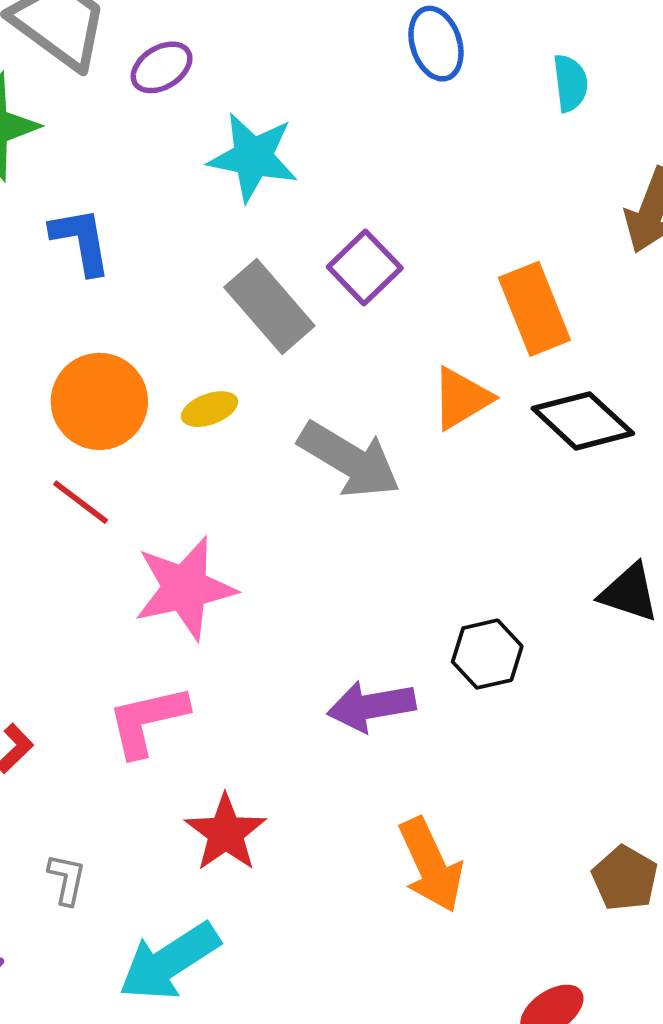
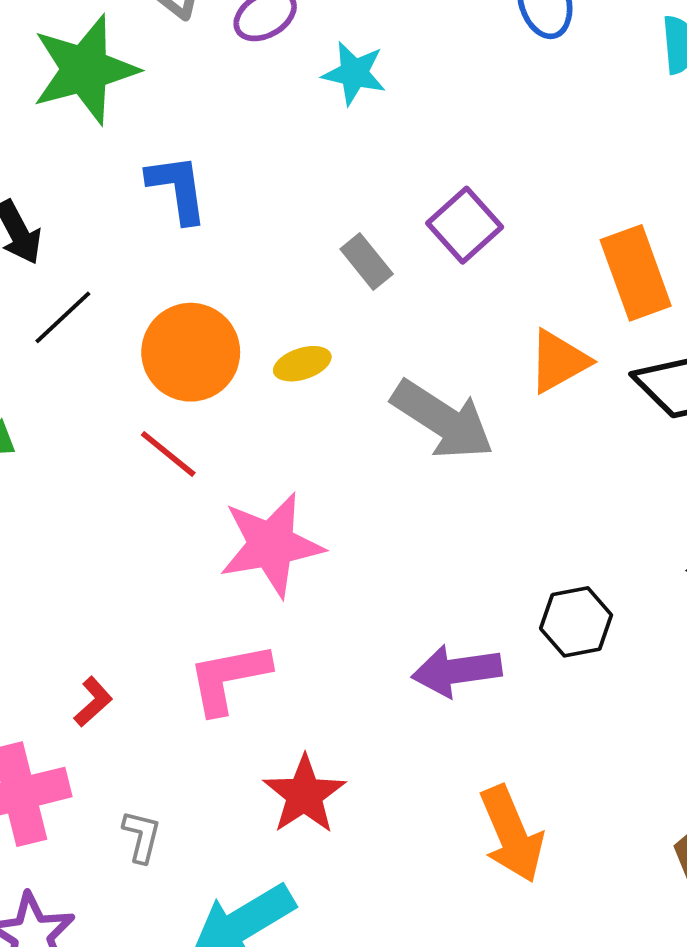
cyan star: (253, 157) -> (354, 73), moved, size x0.7
gray rectangle: (269, 307) -> (367, 262), size x0.6

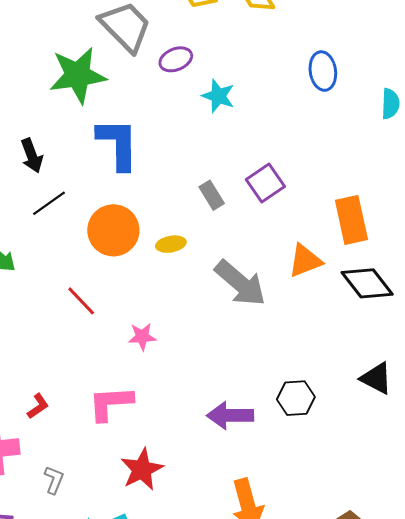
blue L-shape: (177, 189) -> (118, 144), size x1.4
red line: (168, 454) -> (81, 301), moved
pink star: (271, 545) -> (142, 337), size x0.5

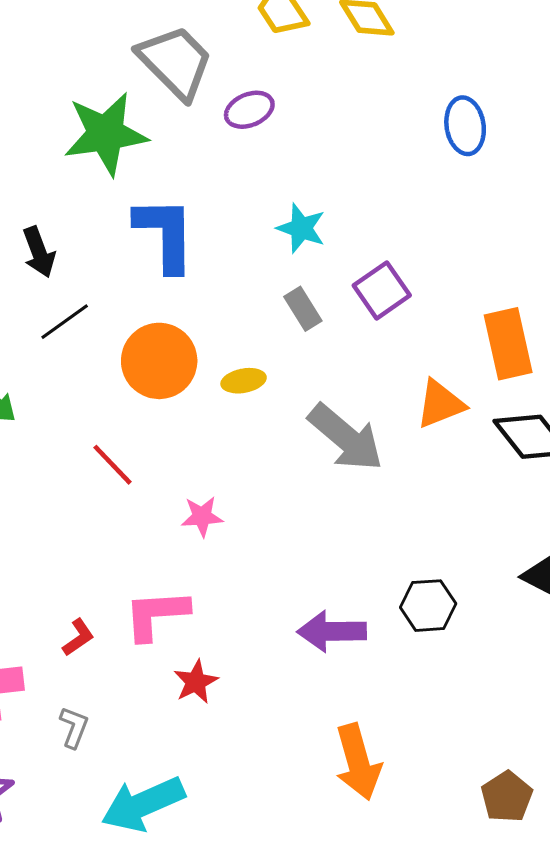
cyan star: (218, 96) -> (301, 228), moved
red L-shape: (38, 406) -> (78, 637), moved
red star: (142, 469) -> (196, 682), moved, size x0.7

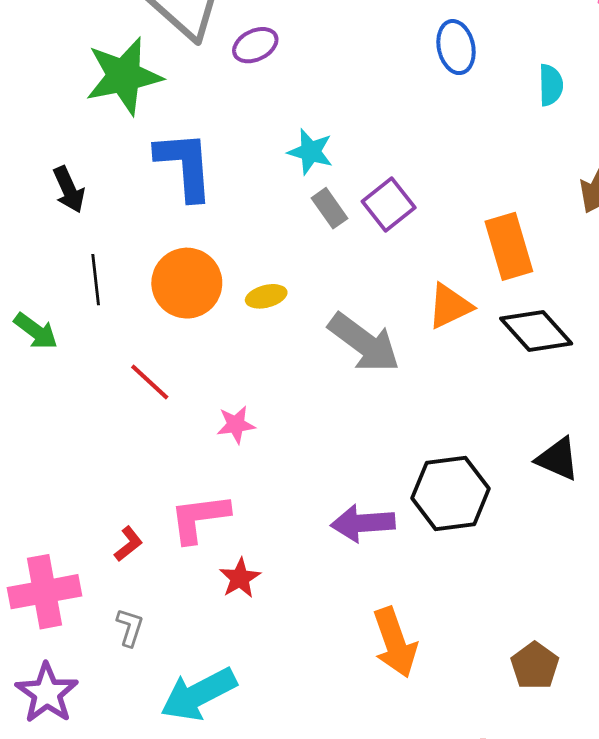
gray rectangle: (303, 309) -> (329, 208), moved
black line: (65, 322) -> (96, 280), moved, turned -57
black hexagon: (428, 606) -> (451, 493), size x1.5

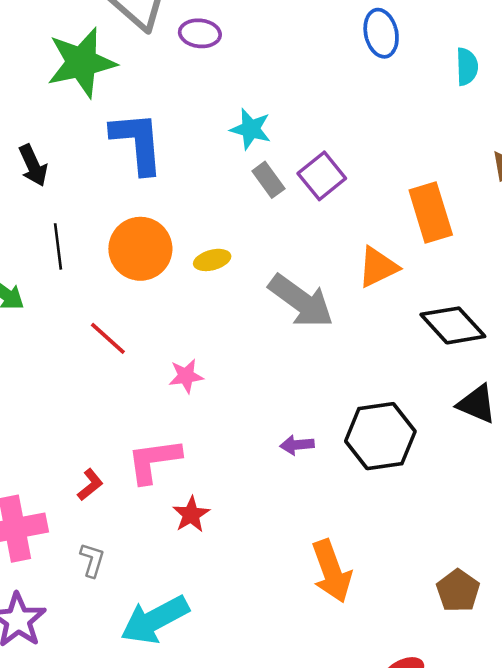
purple ellipse: (255, 45) -> (200, 33), turned 33
black diamond: (536, 331) -> (453, 325), moved
purple arrow: (363, 523) -> (297, 445), moved, size x0.6

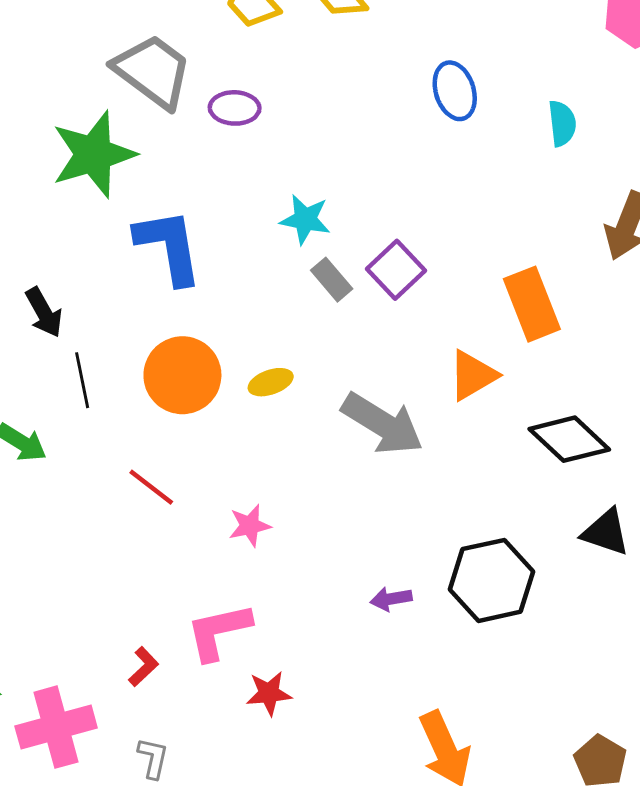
black arrow: (33, 165) -> (44, 312), moved
red star: (191, 514) -> (269, 693), turned 30

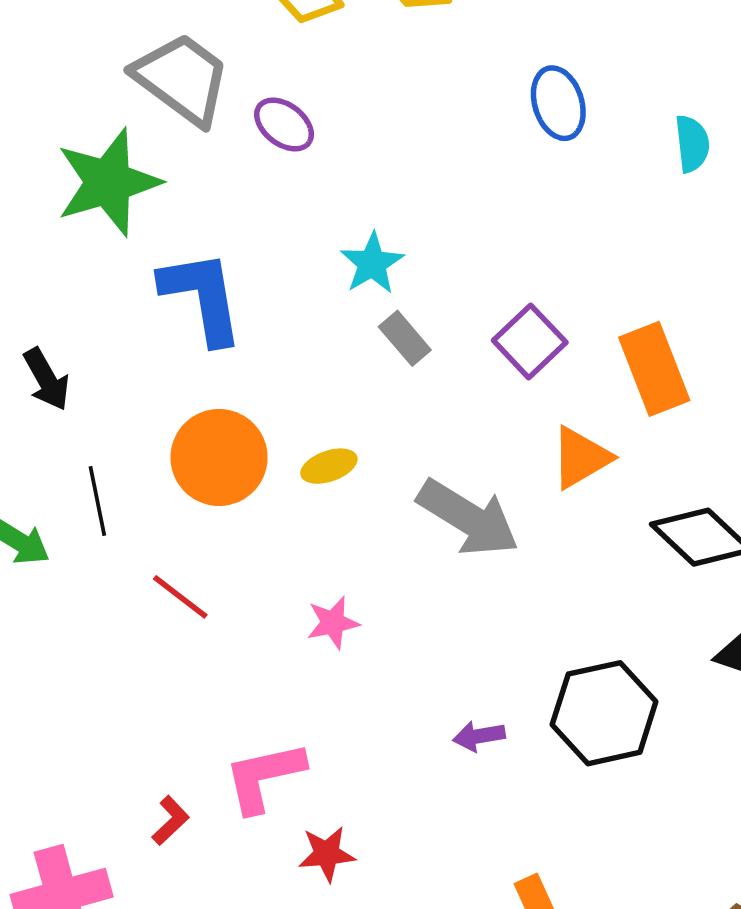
purple ellipse: (235, 108) -> (284, 125), turned 36
cyan star: (305, 219) -> (372, 263), turned 30
purple square: (396, 270) -> (530, 341), moved
black line: (82, 380) -> (97, 501), moved
pink star: (250, 526) -> (333, 623), moved

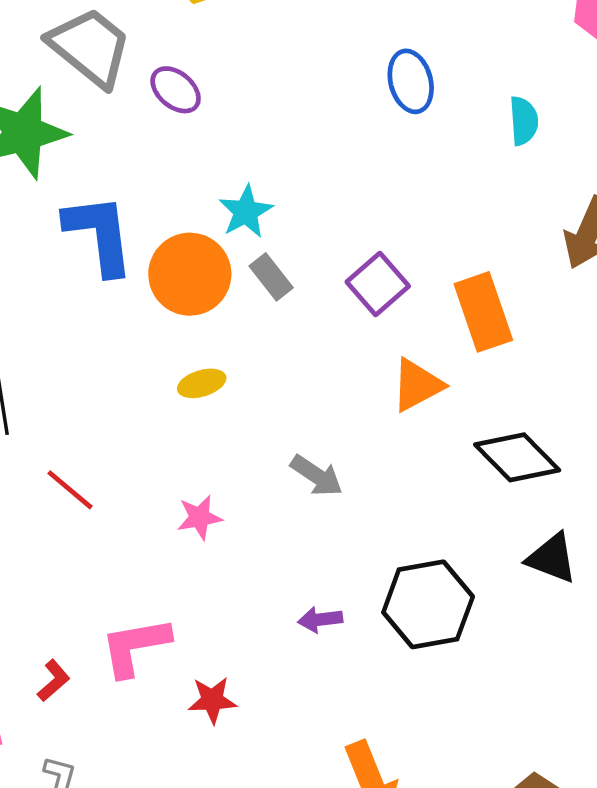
orange circle: (219, 457) -> (190, 274), moved
gray arrow: (468, 518) -> (317, 476), moved, size x0.6
red star: (327, 854) -> (212, 700), moved

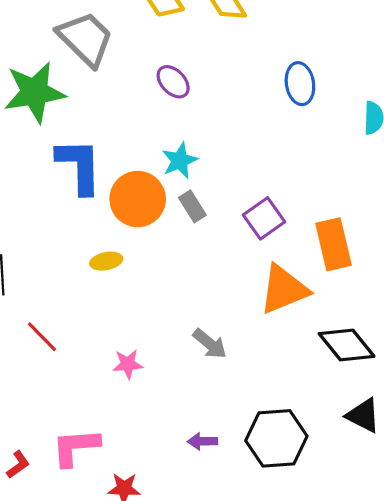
purple ellipse: (176, 90) -> (173, 82), moved
yellow ellipse: (202, 383) -> (106, 261), moved
orange triangle: (417, 385) -> (284, 289), size x1.4

